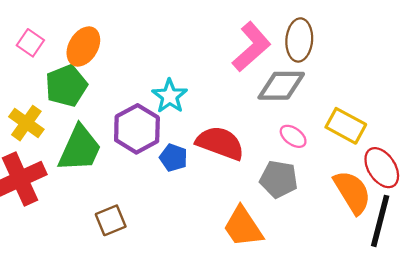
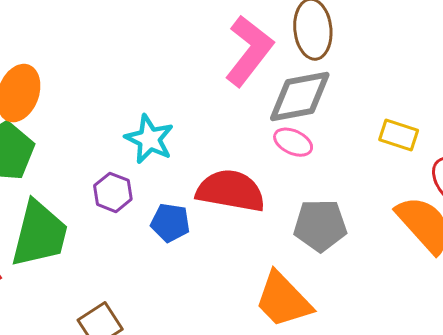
yellow rectangle: (346, 126) -> (399, 135), size x0.7
purple hexagon: (137, 129) -> (113, 192), size x0.6
pink ellipse: (293, 136) -> (293, 142), moved

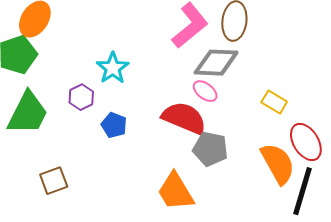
red semicircle: (231, 191) -> (184, 118), moved

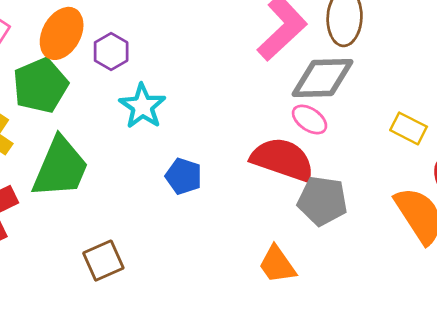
cyan star: (113, 68) -> (142, 106), moved
purple hexagon: (81, 97) -> (111, 52), moved
orange trapezoid: (176, 192) -> (277, 265), size x0.7

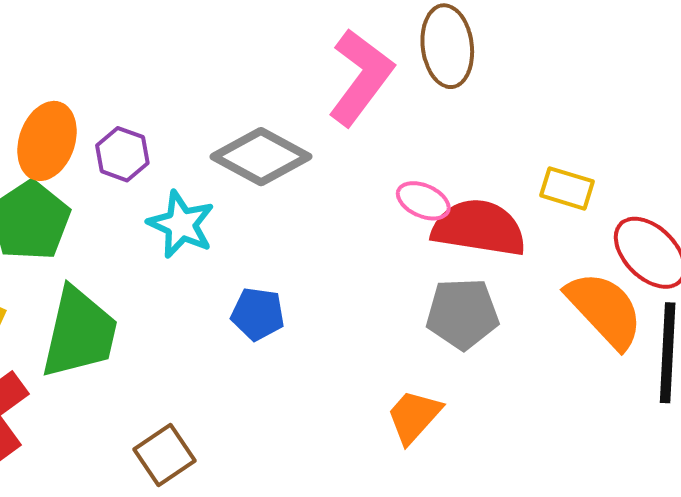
gray diamond: (322, 78) -> (261, 157), moved, turned 40
red semicircle: (282, 159) -> (479, 228), moved
orange trapezoid: (277, 265) -> (414, 416), turned 87

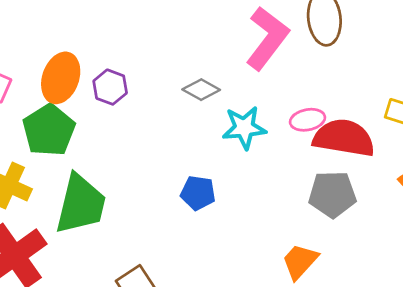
gray diamond: (261, 157) -> (201, 90), size x0.6
pink ellipse: (423, 201) -> (307, 120), turned -36
cyan star: (181, 224) -> (244, 128), moved, turned -30

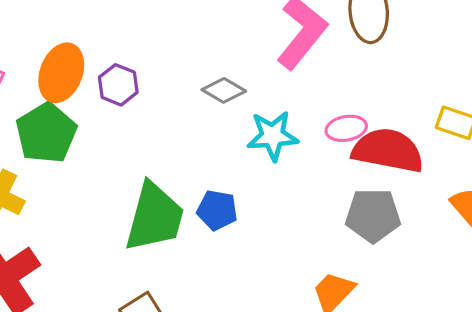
green trapezoid: (81, 204) -> (155, 217), moved

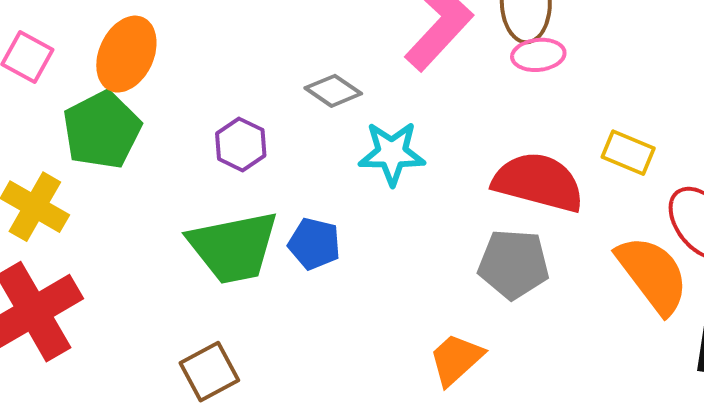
purple hexagon: (118, 85) -> (241, 144), moved
pink ellipse: (346, 128) -> (538, 55), moved
green trapezoid: (155, 217) -> (233, 247), turned 60

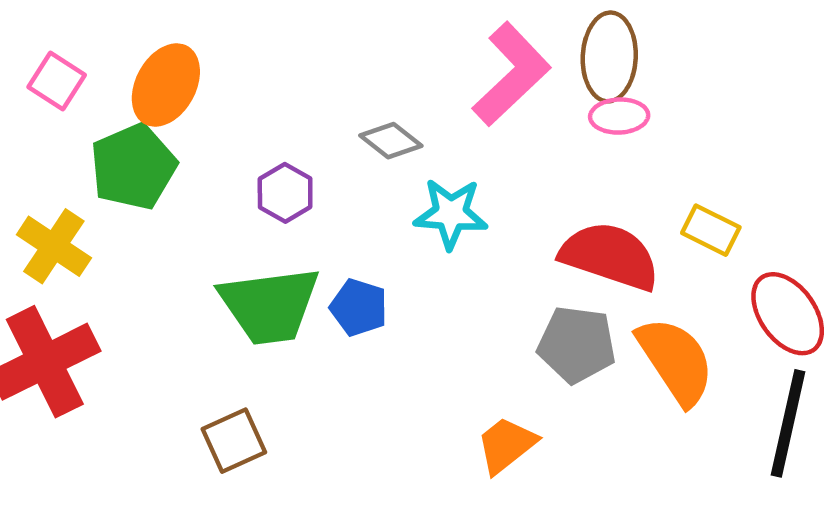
orange semicircle: (653, 275) -> (676, 361), moved

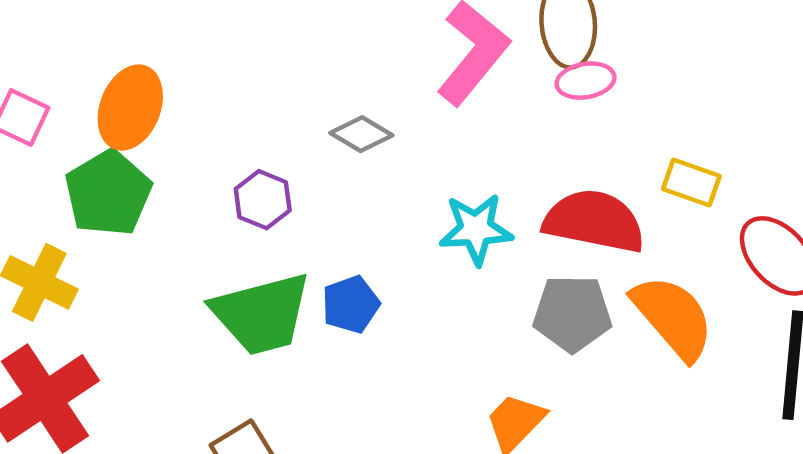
cyan star: (451, 214) -> (476, 229), moved
blue pentagon: (359, 307) -> (351, 304), turned -30

